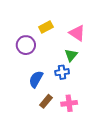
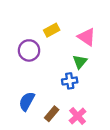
blue semicircle: (36, 79) -> (27, 101), moved
pink cross: (69, 103) -> (78, 116), turned -35

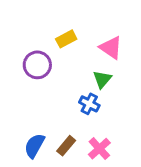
blue cross: (70, 81) -> (89, 104), turned 35
blue semicircle: (27, 101) -> (34, 146), moved

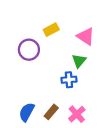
blue cross: (89, 104) -> (69, 80), turned -32

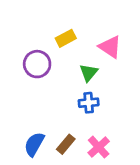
green triangle: (79, 61) -> (89, 73), moved

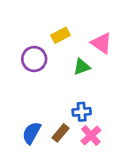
green triangle: (89, 73) -> (82, 67), turned 30
blue cross: (89, 103) -> (82, 112), moved

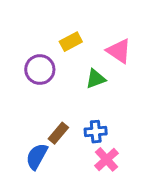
brown rectangle: (61, 133) -> (58, 133), moved

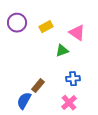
purple circle: (40, 70) -> (17, 23), moved
blue cross: (96, 132) -> (73, 79), moved

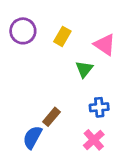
yellow rectangle: (46, 27) -> (62, 36), turned -32
green triangle: (62, 51) -> (84, 69), turned -32

